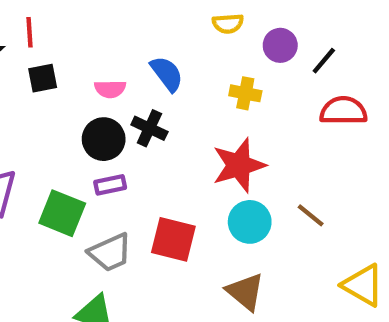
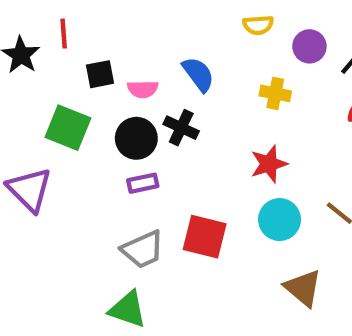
black square: (43, 78) -> (100, 74), moved
red star: (239, 165) -> (269, 164), size x0.7
green square: (62, 213) -> (68, 128), moved
brown triangle: (245, 292) -> (303, 288), moved

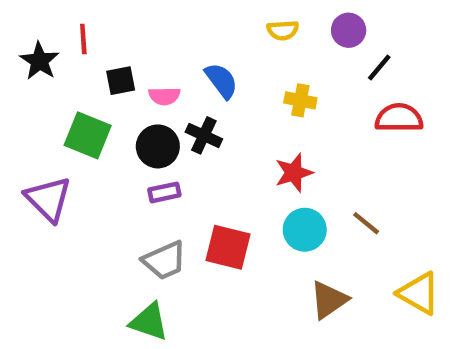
purple circle: (309, 46) -> (349, 30), moved
brown triangle: (303, 288) -> (329, 300), turned 45

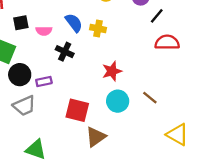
yellow cross: (300, 100) -> (98, 29), moved
black circle: (158, 146) -> (20, 75), moved
gray trapezoid: (164, 260) -> (24, 106), moved
brown triangle: (329, 300) -> (96, 137), moved

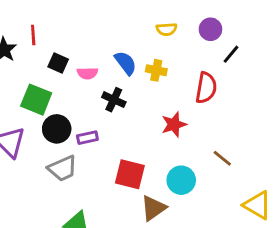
black square: (21, 23) -> (58, 63), turned 35
red semicircle: (167, 42) -> (206, 88), moved, turned 100
cyan circle: (118, 101) -> (181, 180), moved

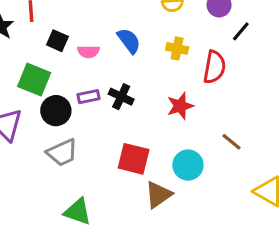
yellow cross: (156, 70) -> (177, 48), moved
black cross: (114, 100) -> (121, 97), moved
purple rectangle: (87, 138) -> (89, 97), moved

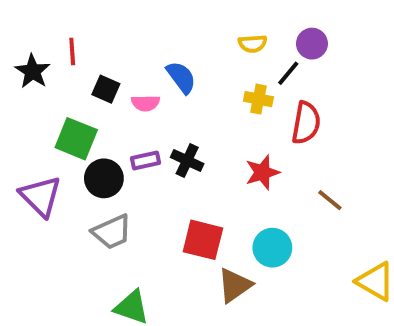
black line: (241, 31) -> (288, 73), moved
blue semicircle: (129, 41) -> (181, 77), moved
brown line: (231, 142) -> (330, 200), moved

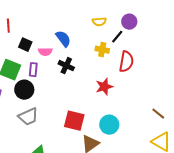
purple rectangle: (146, 161) -> (33, 70), moved, turned -72
black cross: (187, 161) -> (66, 66), moved
brown line: (330, 200) -> (158, 114), moved

